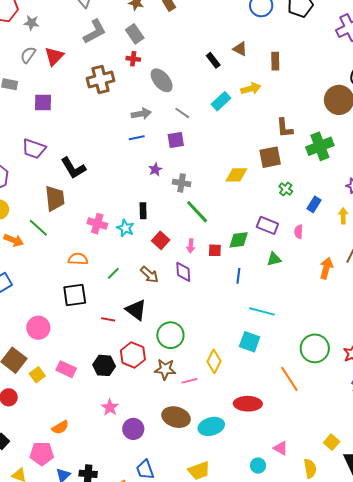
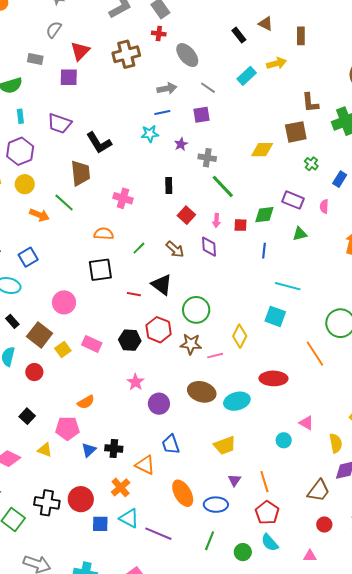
red triangle: (54, 56) -> (80, 51), moved
cyan star: (125, 228) -> (150, 134), moved, turned -30

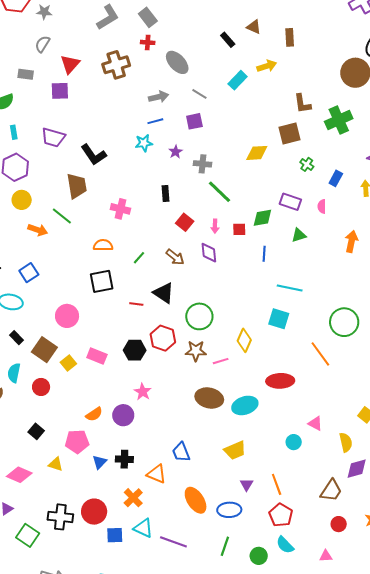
purple circle: (159, 404) -> (123, 415), moved

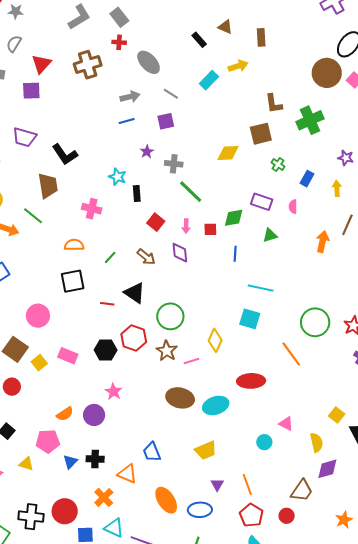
cyan star: (144, 143) -> (117, 177), moved, turned 30
brown star: (196, 351) -> (167, 351), turned 30
red circle: (339, 524) -> (287, 516), moved

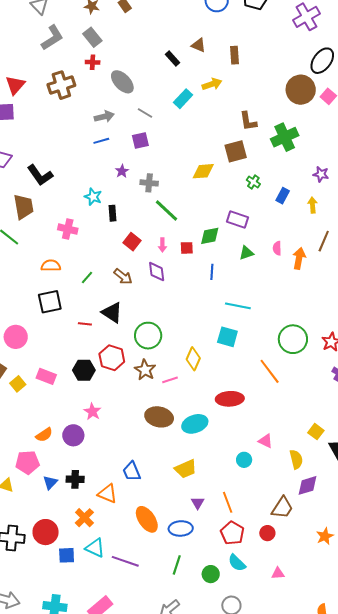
pink semicircle: (293, 207) -> (277, 248), moved

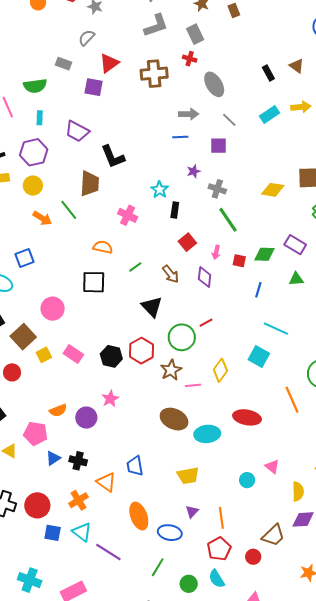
red line: (85, 324) -> (206, 323), moved, turned -48

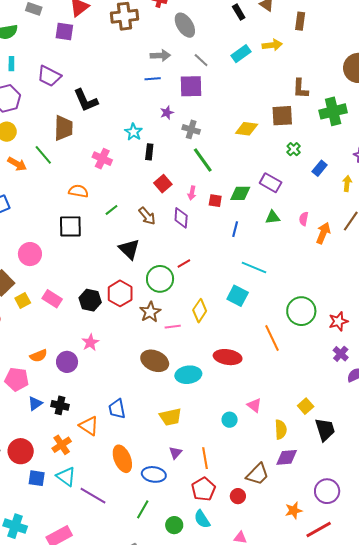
purple square: (218, 146) -> (191, 86), size x1.4

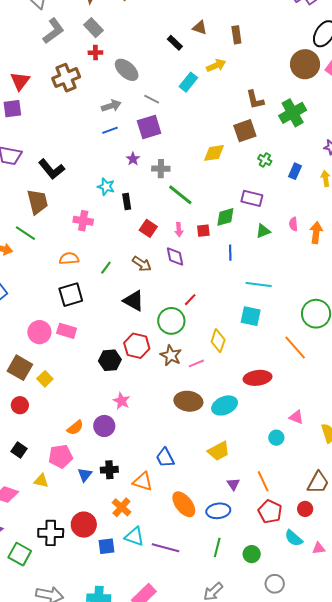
pink rectangle: (52, 299) -> (67, 331), moved
cyan semicircle: (202, 519) -> (294, 538), moved

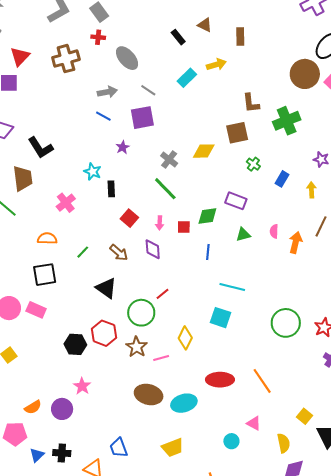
blue line: (110, 130) -> (103, 116), turned 42
gray cross: (161, 169) -> (169, 159), moved, turned 30
pink cross: (83, 221) -> (66, 203), turned 36
orange line: (295, 347) -> (262, 381), moved

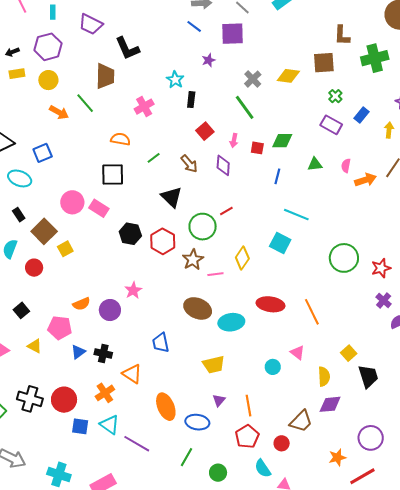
purple rectangle: (236, 201) -> (331, 125), moved
orange arrow: (296, 242) -> (365, 180), turned 50
black hexagon: (75, 344) -> (130, 234), moved
blue trapezoid: (119, 448) -> (161, 343), moved

